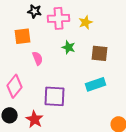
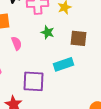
cyan rectangle: (96, 84) -> (64, 64), moved

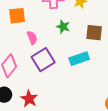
purple square: (34, 81) -> (43, 60), moved, turned -35

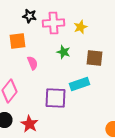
purple square: (43, 60) -> (55, 98), moved, turned 35

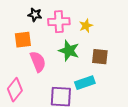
green star: (63, 52) -> (69, 51), size x1.5
pink semicircle: (32, 63) -> (38, 62), size x1.5

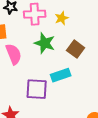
brown square: (100, 57) -> (76, 49), turned 30

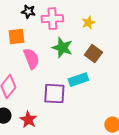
yellow star: (62, 18) -> (88, 23), moved

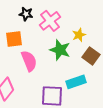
pink cross: (52, 19) -> (50, 21), turned -35
yellow star: (88, 23) -> (79, 35), moved

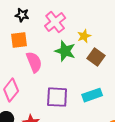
black star: (26, 14) -> (22, 15), moved
cyan rectangle: (76, 82) -> (92, 95), moved

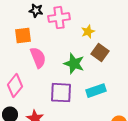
black star: (22, 15) -> (36, 11), moved
pink cross: (55, 22) -> (59, 18), turned 30
green star: (65, 51) -> (74, 64), moved

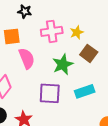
pink cross: (59, 18) -> (52, 31), moved
green star: (74, 64) -> (63, 64), turned 30

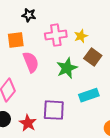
purple square: (50, 93) -> (54, 110), moved

